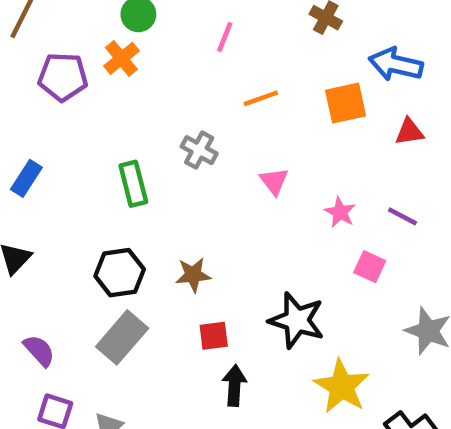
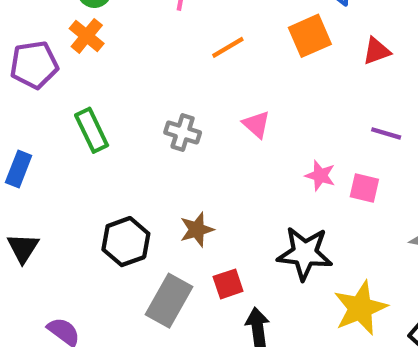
gray cross: (199, 150) -> (183, 132), moved
green rectangle: (133, 184) -> (92, 130), moved
pink star: (340, 212) -> (320, 176), moved
gray rectangle: (122, 337) -> (169, 301), moved
yellow star: (342, 386) -> (360, 308), turned 30

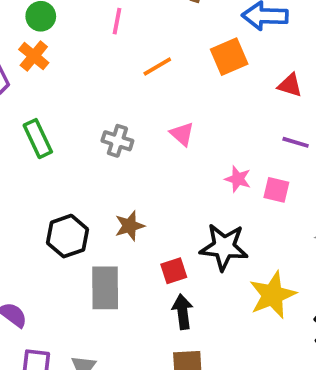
red triangle: (377, 51) -> (290, 85), moved, turned 36
red square: (228, 284) -> (174, 271), moved
gray rectangle: (169, 301) -> (105, 288), turned -30

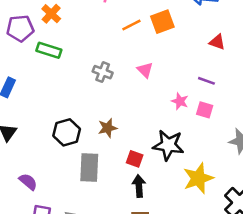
orange square: (229, 57) -> (162, 22), moved
green rectangle: (38, 139) -> (49, 50), moved, turned -50
purple line: (296, 142) -> (206, 81), moved
red square: (174, 271) -> (135, 159), turned 35

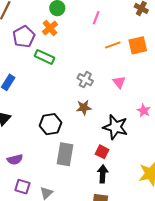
purple pentagon: (20, 28) -> (24, 37), turned -30
brown star: (108, 128) -> (84, 108), moved
black star: (168, 145) -> (115, 127), moved
purple semicircle: (28, 182) -> (15, 159), turned 119

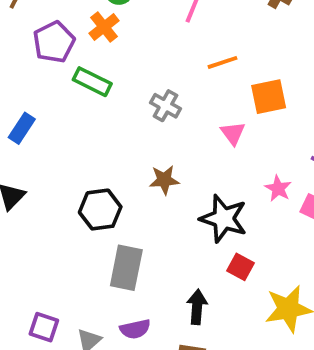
orange square: (138, 45) -> (269, 97), moved
gray cross: (85, 80) -> (165, 106), moved
red square: (102, 152) -> (241, 267), moved
purple semicircle: (15, 159) -> (135, 329), moved

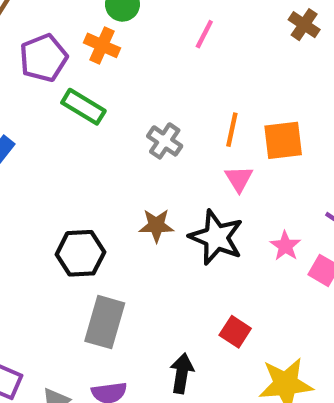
orange cross: (104, 27) -> (102, 45), turned -32
orange line: (222, 62) -> (232, 130), moved, turned -64
black star: (224, 219) -> (216, 237), moved

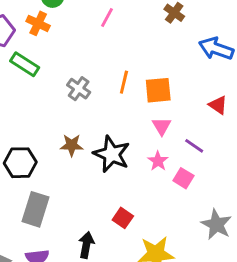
pink triangle: (239, 179) -> (162, 126), moved

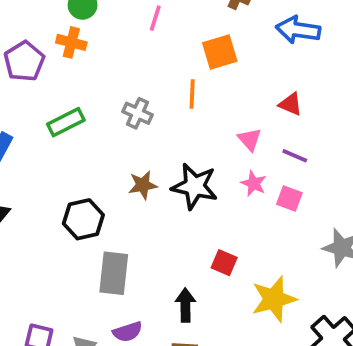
green rectangle: (25, 64) -> (66, 122), moved, turned -48
orange square: (158, 90) -> (220, 52), moved
red triangle: (218, 105) -> (291, 104), moved

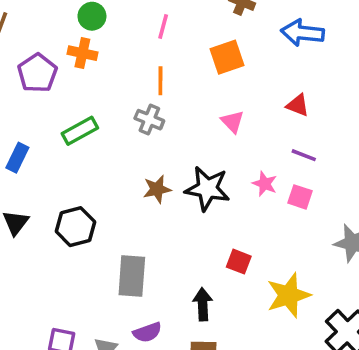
orange line: (192, 94) -> (160, 81), moved
pink triangle: (250, 139) -> (232, 122), moved
black hexagon: (83, 219) -> (75, 227), moved

